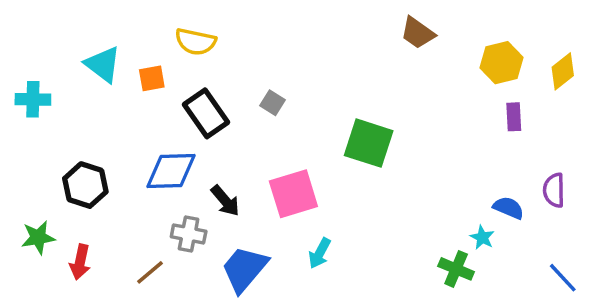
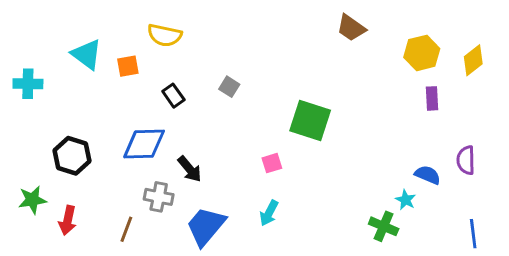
black rectangle: (206, 113) -> (173, 96), size x0.6
pink square: (293, 194) -> (272, 163), moved, size x0.5
brown line: (150, 272) -> (126, 229), turned -30
blue line: (563, 278) -> (473, 234), turned 36

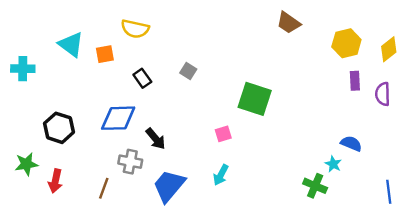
purple semicircle: (466, 160) -> (383, 94), moved

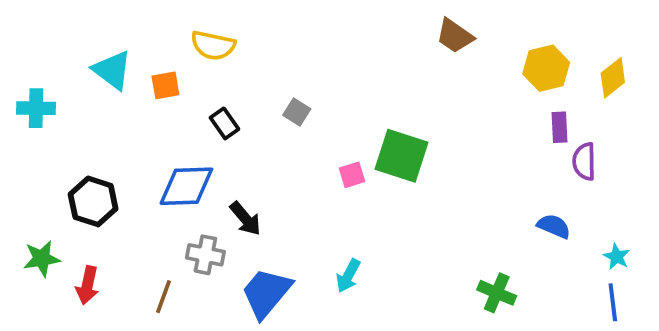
purple semicircle: (383, 94) -> (584, 161), moved
pink square: (223, 134) -> (352, 175), moved
cyan star: (333, 164) -> (617, 257), moved

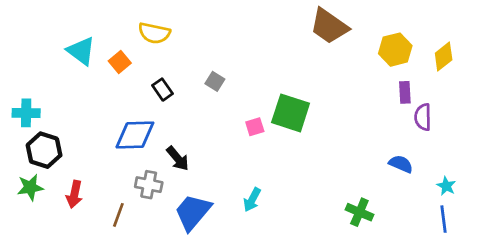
brown trapezoid: (455, 36) -> (329, 26), size x1.4
orange square: (165, 85) -> (120, 62), turned -30
cyan cross: (36, 108) -> (26, 113), moved
black hexagon: (93, 201) -> (44, 150), moved
red arrow: (87, 285) -> (74, 194), moved

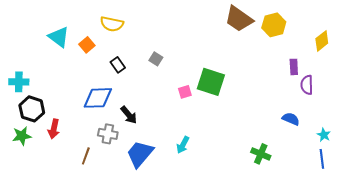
yellow hexagon: (395, 50) -> (274, 25), moved
red arrow: (74, 194) -> (54, 129), moved

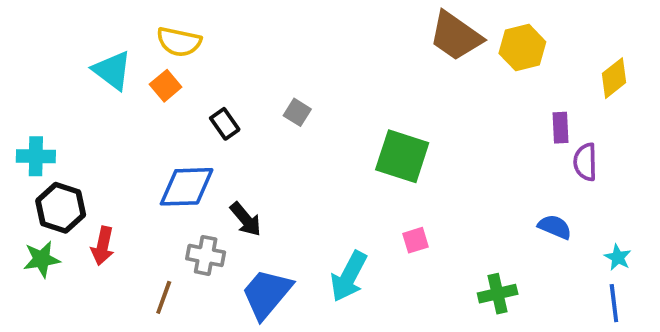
yellow semicircle: (112, 24) -> (179, 42), moved
pink square: (185, 92) -> (416, 240), moved
cyan arrow: (183, 145) -> (349, 276), size x1.5
green cross: (261, 154) -> (498, 294), turned -36

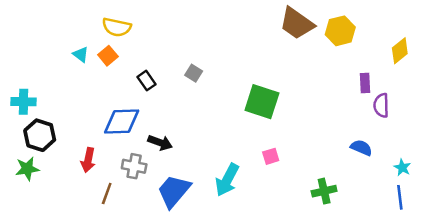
cyan triangle: (112, 70) -> (81, 54), moved, size x0.6
black arrow: (246, 219) -> (160, 143), turned -30
red arrow: (103, 246) -> (88, 160), moved

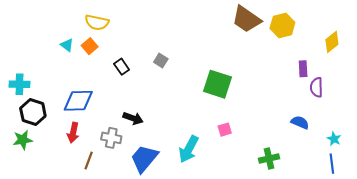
blue diamond: (122, 122) -> (78, 101), moved

